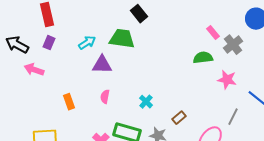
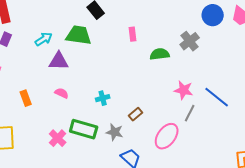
pink rectangle: (213, 33) -> (133, 34), moved, turned 32
pink star: (227, 80) -> (184, 90), moved
pink semicircle: (105, 97) -> (62, 93), turned 104
cyan cross: (146, 102) -> (103, 98), turned 32

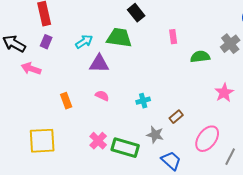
pink star: (184, 90) -> (224, 93), turned 30
gray line: (190, 113) -> (230, 157), moved
green rectangle: (84, 129) -> (125, 148), moved

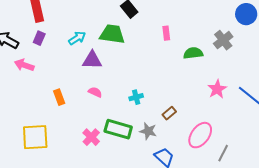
green rectangle: (125, 148) -> (118, 129), moved

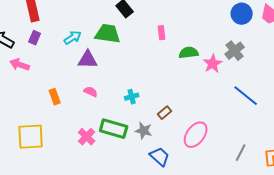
gray cross: (223, 40) -> (235, 51), moved
pink star: (217, 89) -> (213, 64), moved
gray line: (223, 153) -> (241, 153), moved

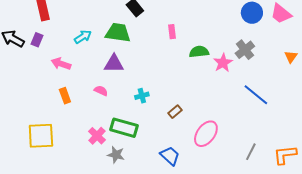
purple rectangle: (35, 38) -> (37, 40), moved
purple triangle: (88, 60) -> (114, 64), moved
pink arrow: (20, 65) -> (61, 64), moved
gray star: (144, 131) -> (116, 155), moved

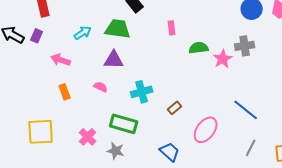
gray cross: (245, 50) -> (245, 46), turned 30
blue line: (256, 95) -> (246, 110), moved
cyan cross: (142, 96) -> (142, 92), size x1.5
pink cross: (97, 136) -> (88, 137), moved

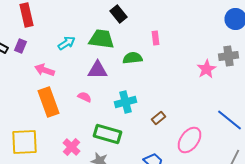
green semicircle: (199, 48) -> (132, 58), moved
orange rectangle: (65, 92) -> (48, 102), size x1.8

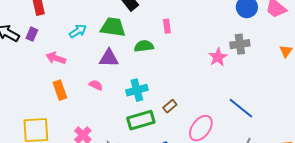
orange rectangle: (48, 102) -> (60, 90), size x0.7
green rectangle: (108, 134) -> (141, 120), moved, turned -32

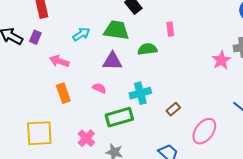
green rectangle: (141, 120) -> (119, 117), moved

